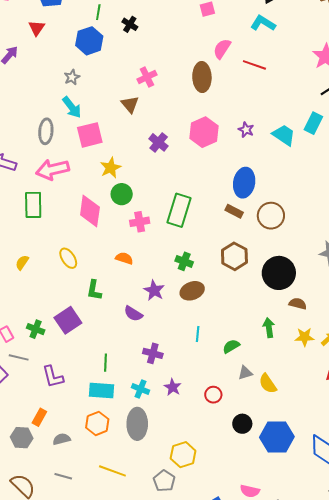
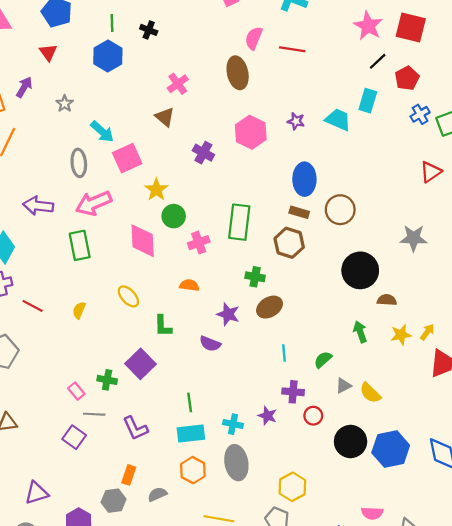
gray star: (72, 77) -> (65, 104), moved
brown hexagon: (234, 256) -> (289, 243), moved
purple cross: (153, 353) -> (293, 392), moved
black circle: (242, 424) -> (351, 442), size x1.5

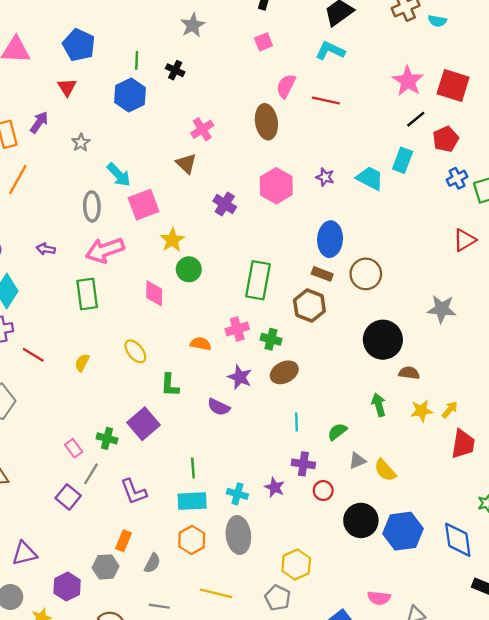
purple arrow: (38, 206) -> (46, 249), size x0.6
pink diamond: (143, 241) -> (154, 293), size x0.7
pink cross: (199, 243) -> (237, 329), moved
gray line: (94, 414) -> (91, 474), turned -65
gray semicircle: (157, 494) -> (152, 563), turned 138

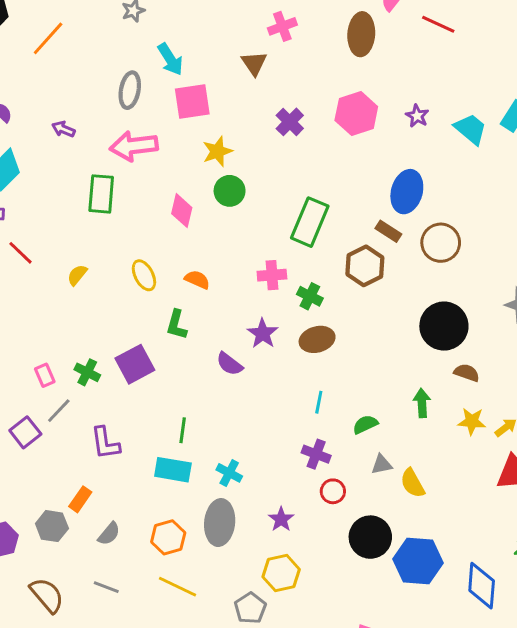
orange semicircle: (201, 344) -> (197, 280), moved
purple star: (275, 487) -> (281, 519), moved
orange hexagon: (192, 540) -> (168, 537), moved

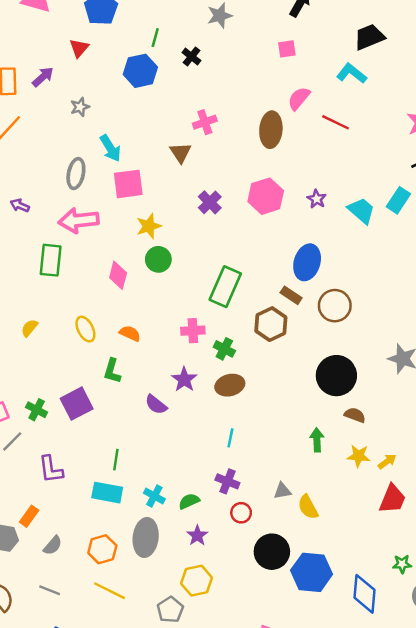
green semicircle: (365, 424) -> (189, 501), moved

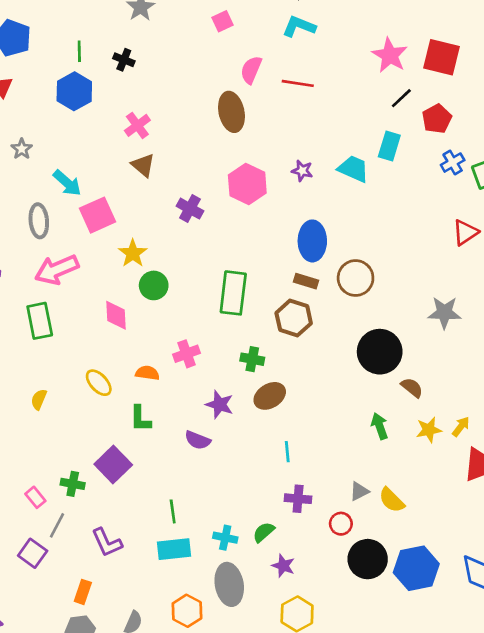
pink cross: (205, 122) -> (137, 125), moved
pink cross: (193, 331) -> (187, 354), moved
brown semicircle: (355, 415) -> (412, 388), turned 35
red circle: (241, 513) -> (341, 524), moved
orange rectangle: (29, 516) -> (83, 592), moved

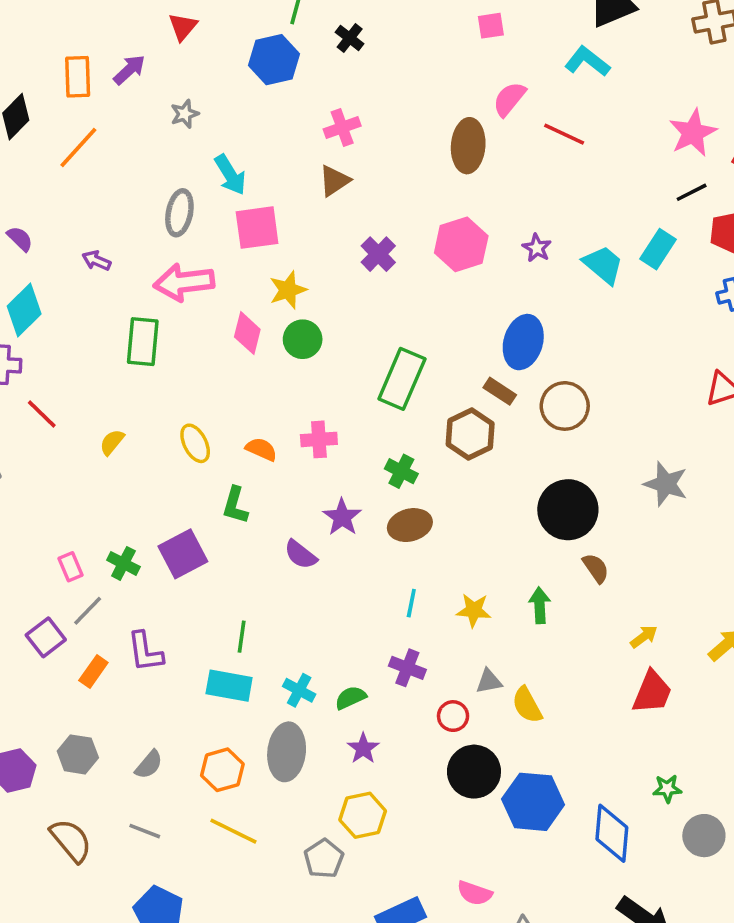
brown triangle: (143, 165) -> (334, 181), turned 30
pink diamond: (116, 315) -> (247, 333), moved
yellow star: (429, 430) -> (474, 610), moved
orange rectangle: (83, 592) -> (93, 671), moved

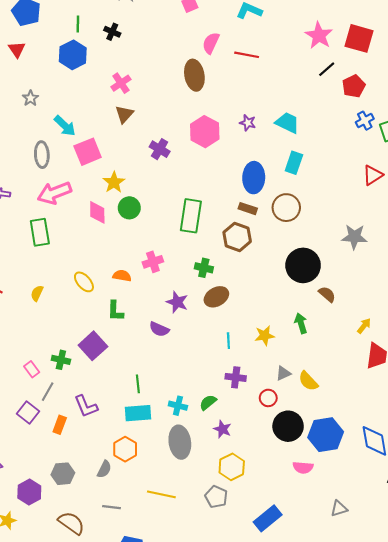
cyan rectangle: (658, 249) -> (294, 163), moved
orange hexagon: (222, 770) -> (125, 449), moved
pink semicircle: (475, 893) -> (303, 467), moved

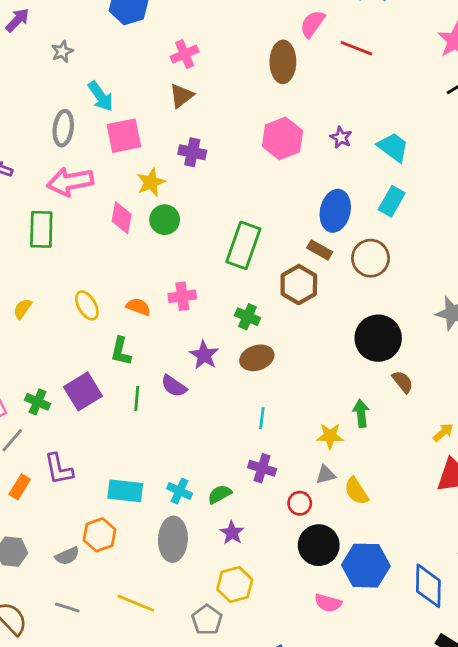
purple cross: (160, 149) -> (192, 152), moved, turned -30
yellow star: (265, 336) -> (330, 436), moved
green line: (138, 384) -> (137, 399), moved
gray semicircle: (104, 469) -> (67, 556), turned 30

